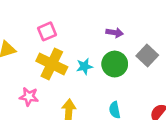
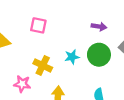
pink square: (47, 31) -> (38, 25), turned 35
yellow cross: (52, 64) -> (43, 65), moved, size x0.7

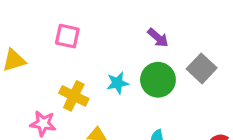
purple arrow: (99, 27) -> (158, 38), turned 32

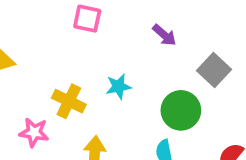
pink square: (67, 36) -> (87, 19), moved
green circle: (158, 80) -> (181, 110), moved

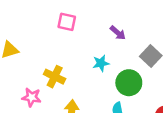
cyan star: (118, 87) -> (101, 63), moved

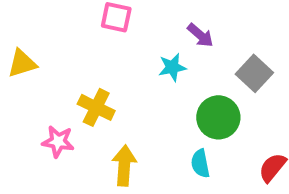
cyan star: (101, 63) -> (172, 67), moved

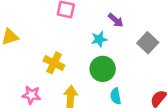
green circle: (218, 117) -> (103, 69), moved
pink star: (58, 141) -> (31, 95), moved

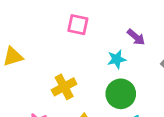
yellow cross: (54, 63) -> (64, 87), turned 36

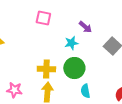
yellow cross: (64, 87) -> (46, 69), moved, turned 30

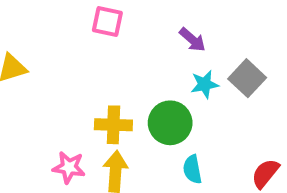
cyan star: (71, 43) -> (205, 84), moved
pink star: (14, 90) -> (69, 167), moved

